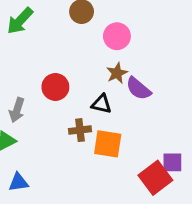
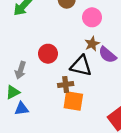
black triangle: (102, 104) -> (81, 66), size x1.5
orange square: (108, 144) -> (73, 101), moved
blue triangle: (18, 182) -> (22, 109), moved

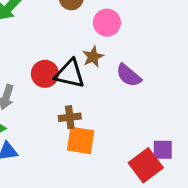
brown star: (92, 44) -> (93, 57), moved
black triangle: (81, 66) -> (70, 74), moved

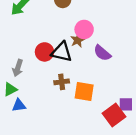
pink circle: (107, 23) -> (84, 29), moved
orange square: (81, 140) -> (84, 92), moved

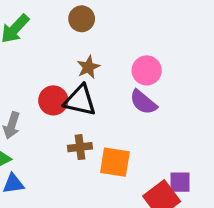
pink circle: (84, 29) -> (147, 70), moved
brown star: (78, 40) -> (88, 67), moved

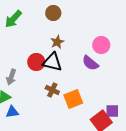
pink circle: (147, 70) -> (101, 45), moved
brown cross: (80, 147) -> (52, 90), turned 32
orange square: (115, 162) -> (73, 99), turned -30

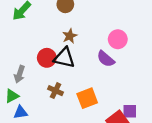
brown cross: (52, 90) -> (56, 91), moved

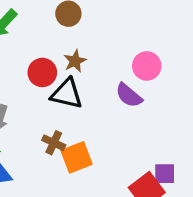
red circle: (47, 58) -> (42, 72), moved
orange square: (87, 98) -> (77, 157), moved

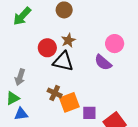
purple square: (165, 174) -> (89, 113), moved

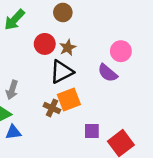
red circle: (47, 48) -> (45, 44), moved
black triangle: (63, 61) -> (62, 72), turned -40
orange square: (69, 102) -> (69, 100), moved

